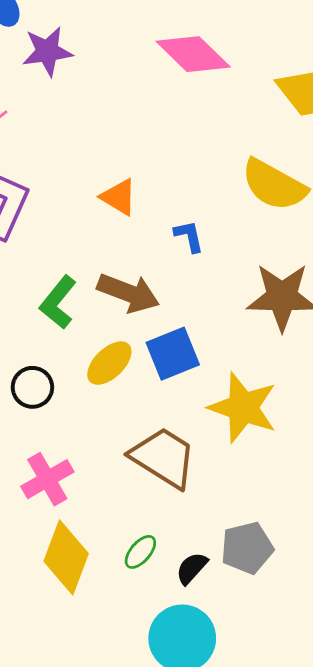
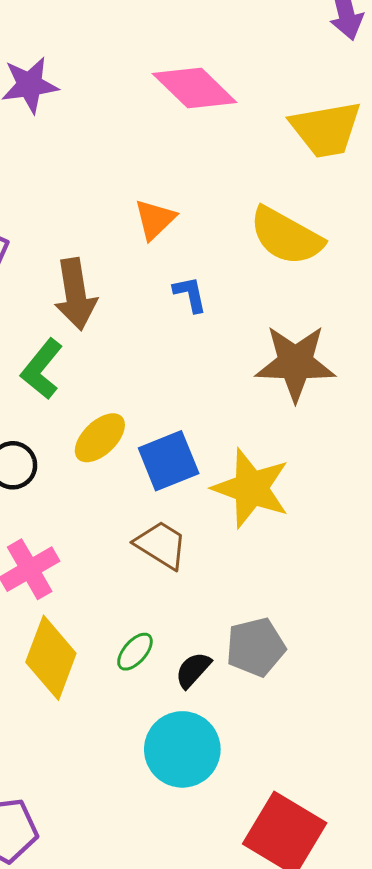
orange triangle: (119, 197) -> (155, 219), moved, turned 45
brown arrow: (128, 293) -> (75, 294), moved, turned 60
blue square: (173, 354) -> (169, 461), moved
brown trapezoid: (163, 458) -> (161, 545), size x0.7

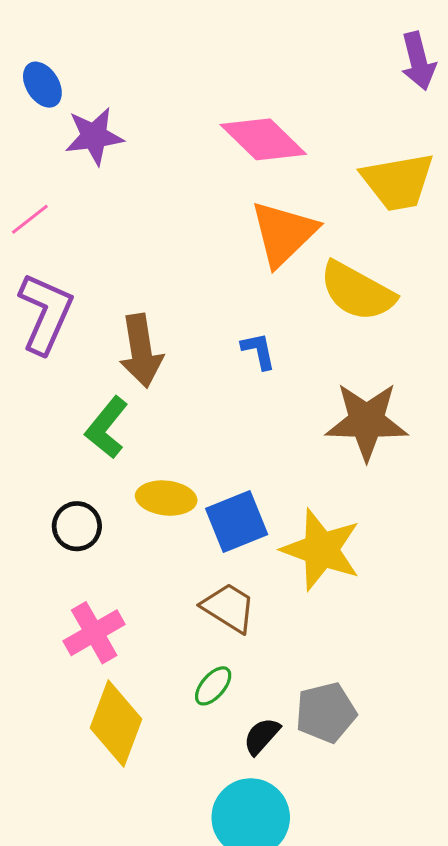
orange triangle: (155, 219) -> (284, 233), moved, size x1.6
yellow ellipse: (100, 438) -> (166, 498), turned 50
green ellipse: (135, 652) -> (213, 686), moved

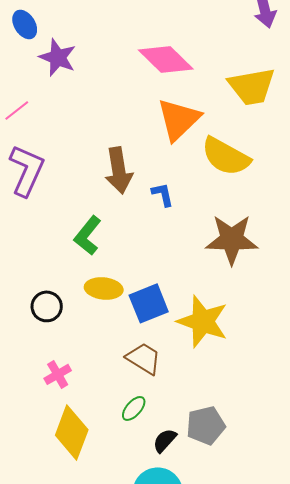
purple star: (94, 136) -> (58, 57), turned 30
brown arrow: (141, 351) -> (119, 170), moved
green L-shape: (107, 428) -> (88, 235), moved
pink cross: (94, 633) -> (58, 374), size x0.7

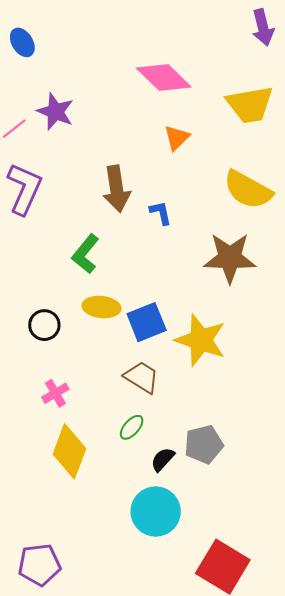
purple star: (58, 57) -> (55, 112), moved
orange triangle: (179, 119) -> (177, 138), size x0.6
yellow semicircle: (226, 156) -> (248, 190), moved

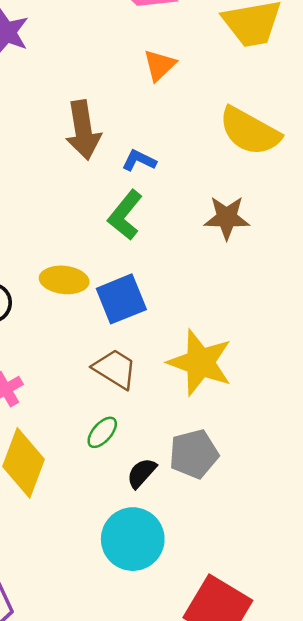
blue L-shape: (161, 213) -> (139, 160), turned -52
green L-shape: (85, 254) -> (125, 215), moved
brown star: (230, 258) -> (227, 218), size x0.7
yellow star: (201, 340) -> (200, 362), moved

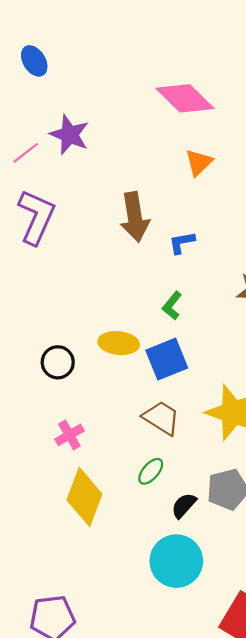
blue L-shape: (139, 160) -> (182, 243), turned -36
green L-shape: (125, 215) -> (172, 306), moved, size x0.7

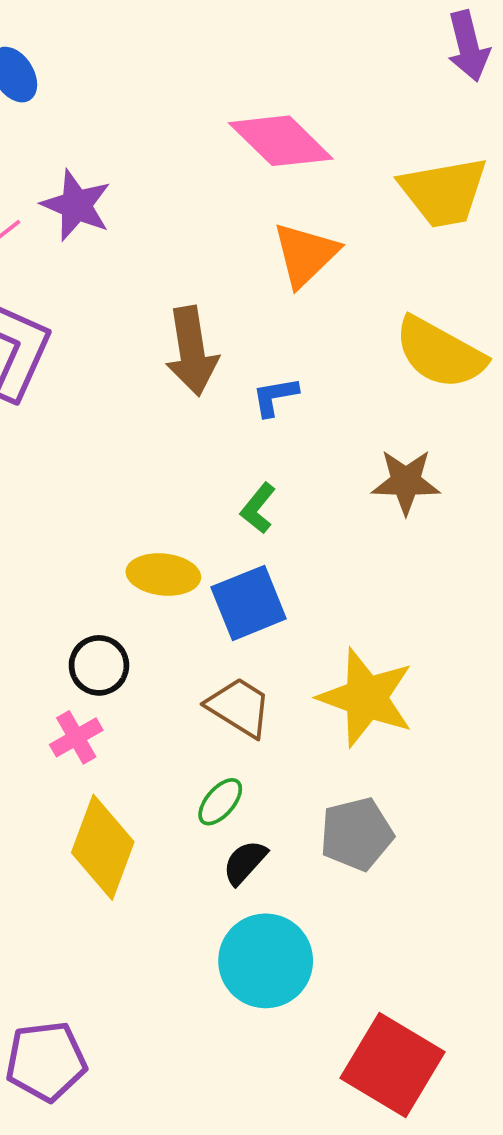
orange triangle: (199, 162) -> (305, 254), size x1.4
black circle: (58, 362) -> (99, 665), moved
black semicircle: (184, 505) -> (245, 862), moved

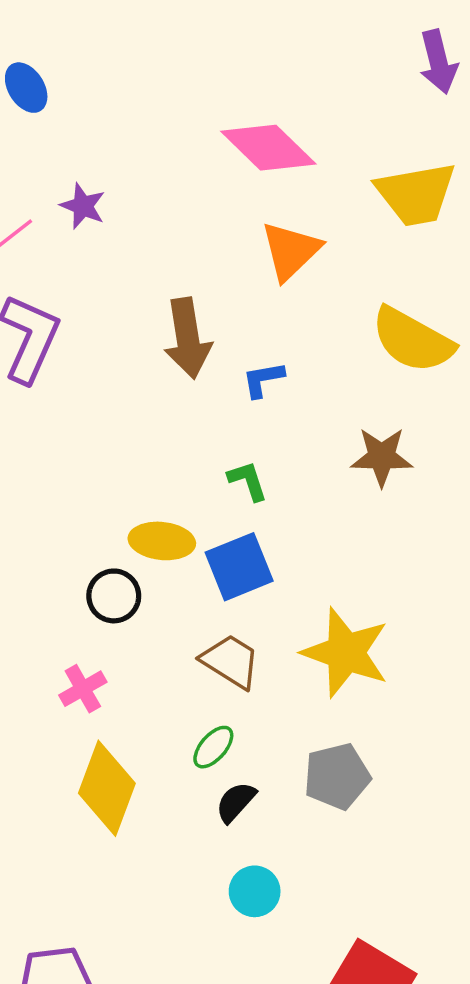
purple star: (76, 205) -> (83, 206), size x0.7
green L-shape: (258, 508) -> (248, 481), turned 123
black circle: (99, 665) -> (114, 596), moved
cyan circle: (266, 961) -> (255, 891), size x0.6

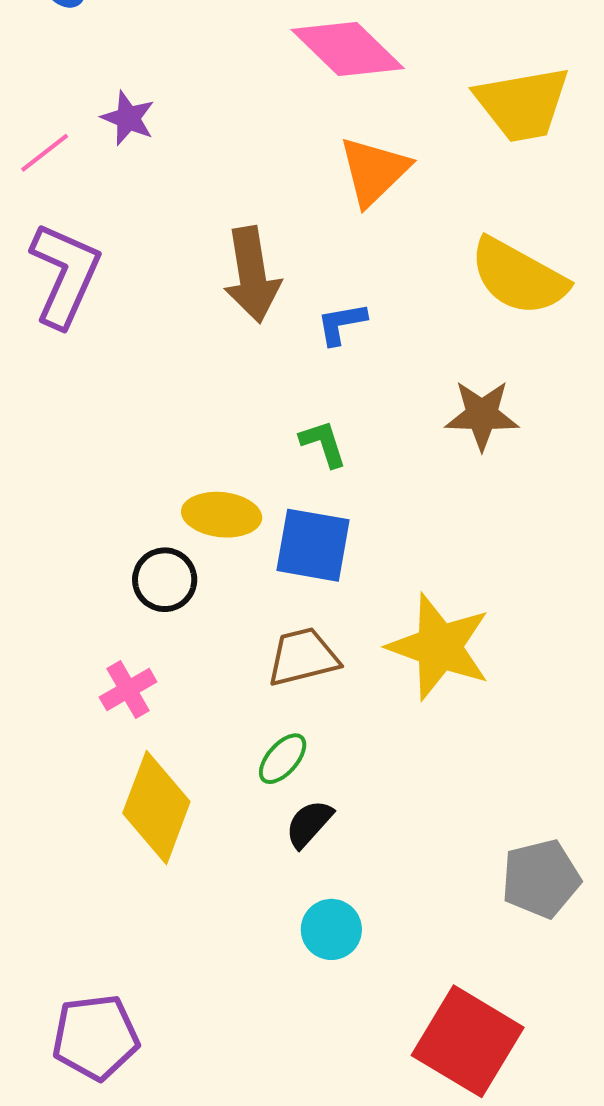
blue square: (239, 567) -> (313, 545), turned 32
brown trapezoid: (231, 661) -> (303, 657), turned -46
gray pentagon: (337, 776) -> (541, 879), moved

